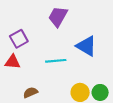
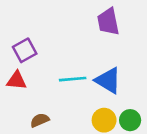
purple trapezoid: (58, 17) -> (108, 22), moved, turned -40
blue triangle: (86, 46) -> (108, 80), moved

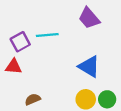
purple trapezoid: (108, 22) -> (89, 18), turned -30
cyan line: (73, 79) -> (47, 35), moved

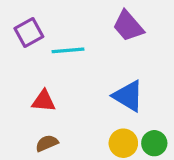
purple square: (20, 42) -> (29, 32), moved
red triangle: (13, 67) -> (44, 101), moved

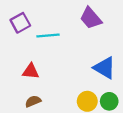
blue triangle: (128, 96) -> (105, 68), moved

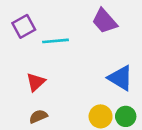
red triangle: (31, 71) -> (36, 82), turned -48

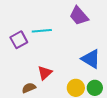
purple square: (24, 26) -> (19, 40), moved
red triangle: (36, 82) -> (45, 73), moved

